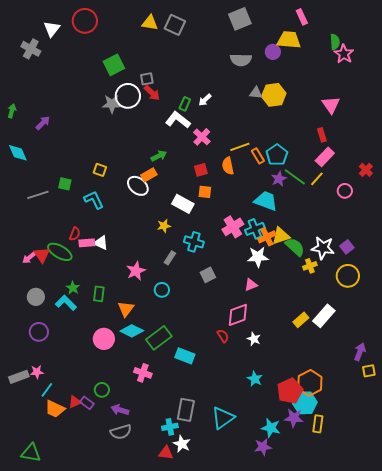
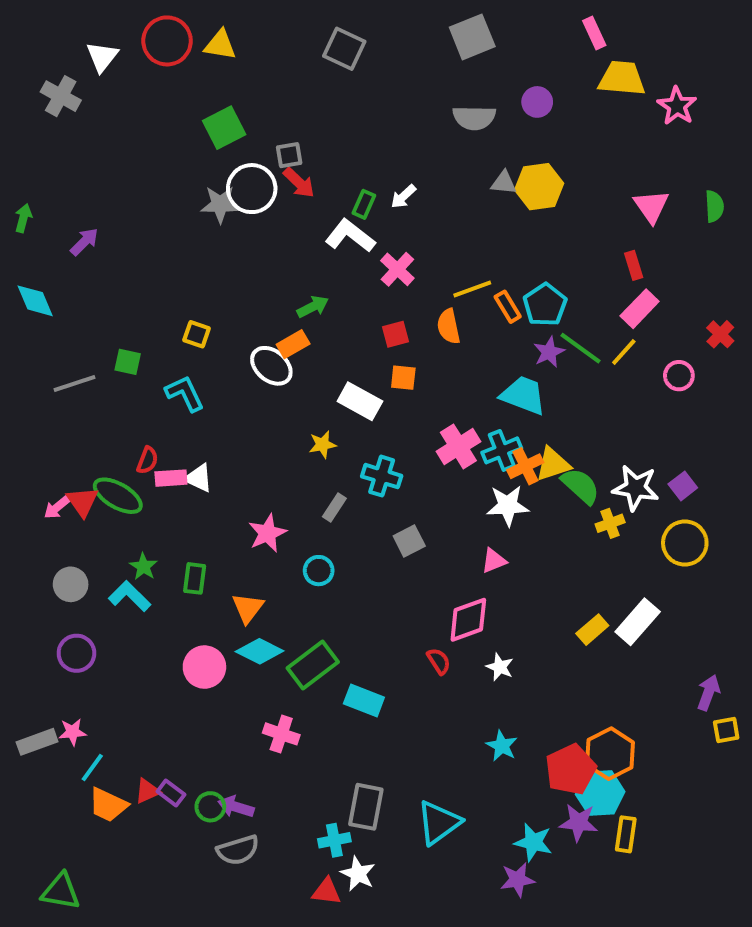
yellow triangle: (150, 23) -> (220, 45), moved
yellow trapezoid: (289, 40) -> (622, 78), moved
green semicircle: (335, 42) -> (714, 206), moved
green circle: (102, 390) -> (210, 807), moved

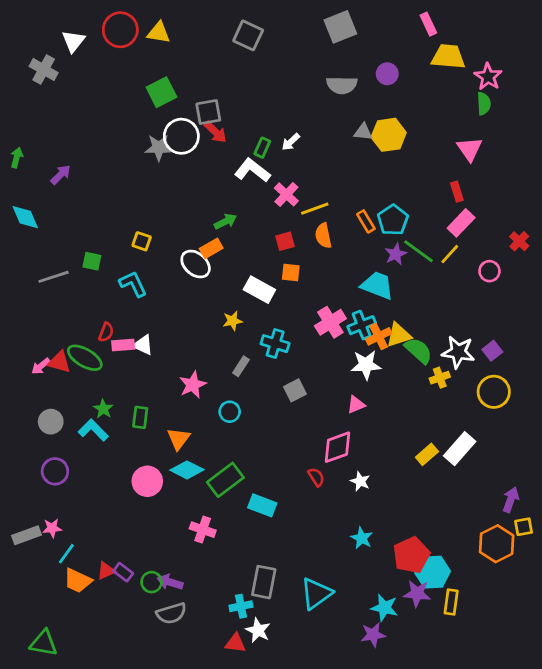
gray square: (289, 155) -> (208, 112), size x1.4
green semicircle: (714, 206) -> (484, 104), moved
yellow line: (472, 289) -> (315, 209), moved
red triangle: (82, 502) -> (59, 362), turned -40
orange hexagon: (610, 754) -> (497, 544), moved

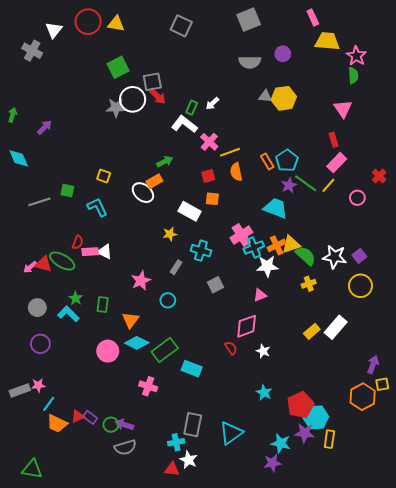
cyan cross: (362, 325) -> (254, 247), moved
yellow cross: (440, 378) -> (309, 284), moved

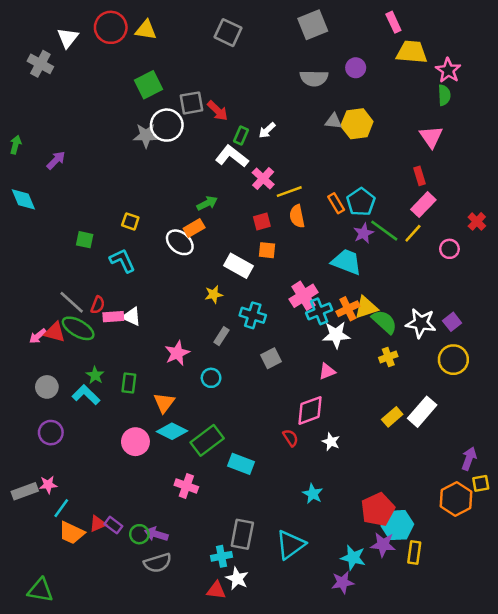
red arrow: (157, 96) -> (218, 111), moved
gray line: (39, 202) -> (72, 302), moved, turned 60
cyan star: (264, 393) -> (313, 494), moved

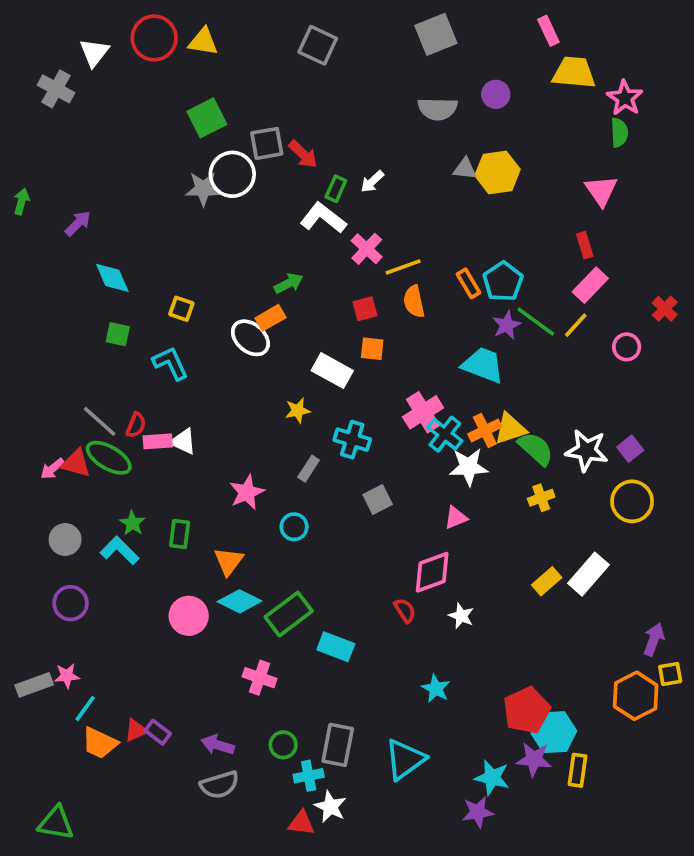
cyan diamond: (23, 199) -> (112, 278), moved
cyan cross: (319, 311) -> (445, 434), turned -30
green circle: (139, 534) -> (283, 745), moved

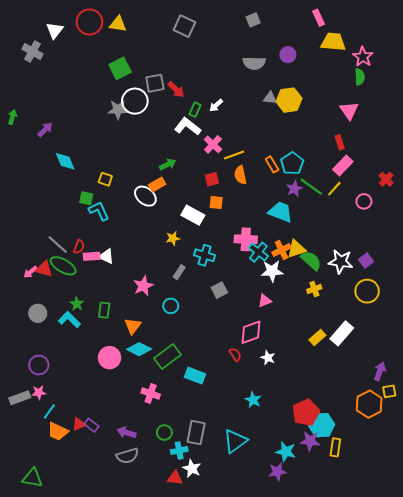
gray square: (436, 34) -> (253, 20), size x0.6
green square: (118, 334) -> (86, 198), moved
pink cross: (423, 412) -> (246, 239), turned 35
purple circle: (71, 603) -> (39, 365), moved

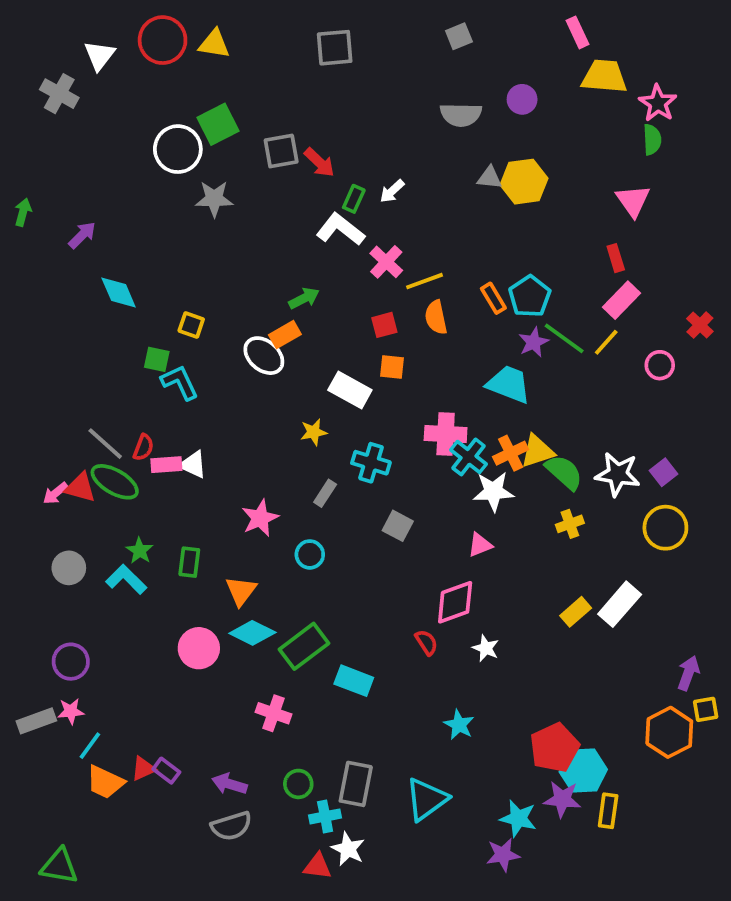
gray square: (184, 26) -> (335, 48), turned -30
white circle: (135, 101) -> (178, 149), moved
gray square: (219, 290) -> (398, 526), turned -35

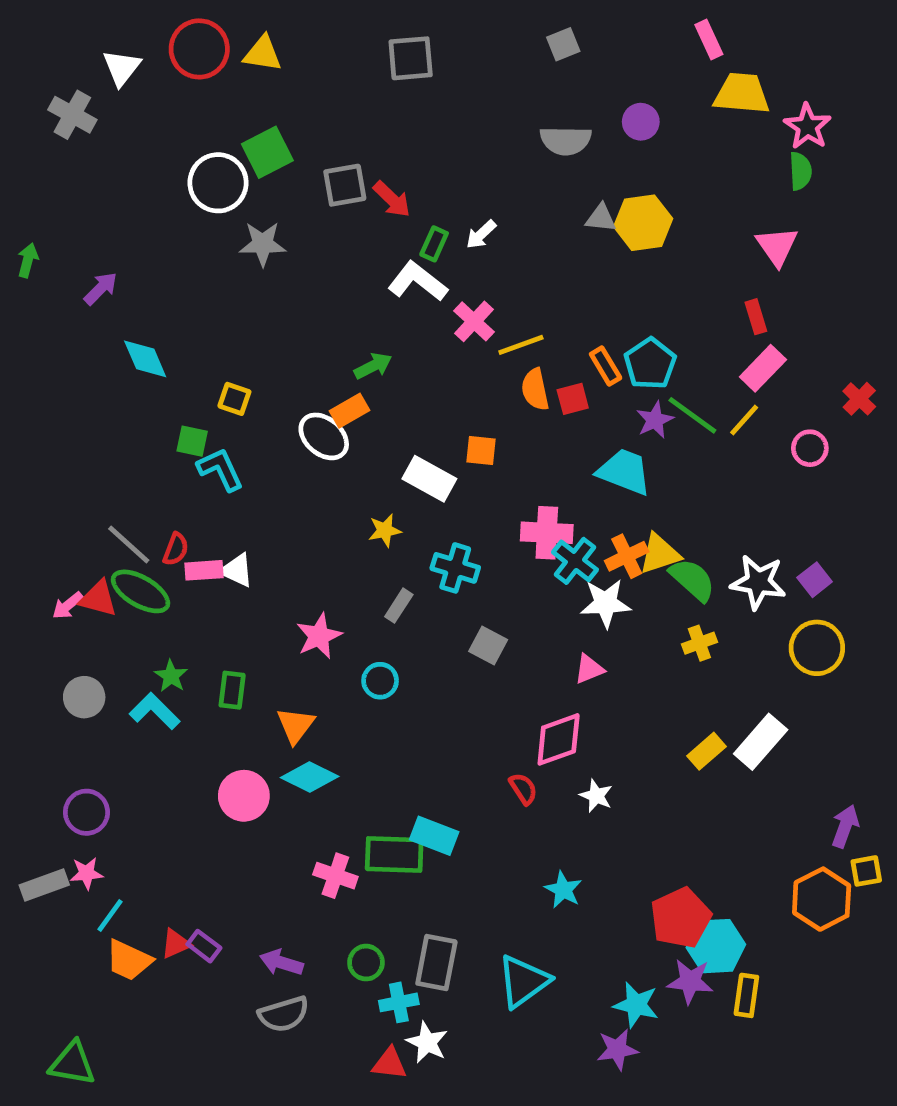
red square: (384, 325) -> (573, 399), moved
green rectangle: (304, 646) -> (394, 854), moved, turned 39

